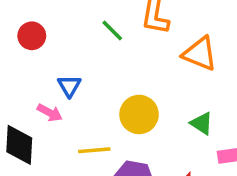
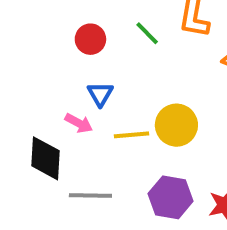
red circle: (32, 36) -> (90, 39), moved
yellow line: (94, 150) -> (131, 135), moved

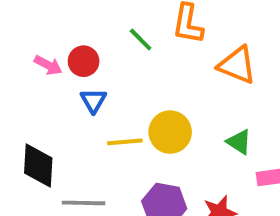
red circle: (90, 39) -> (84, 61), moved
pink arrow: (79, 123) -> (48, 65), moved

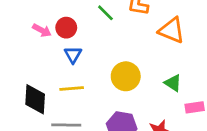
yellow line: (125, 142) -> (72, 88), moved

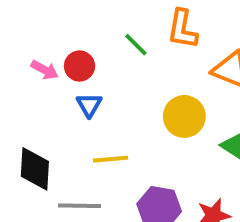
yellow circle: (126, 76) -> (184, 116), moved
yellow line: (72, 88) -> (111, 159), moved

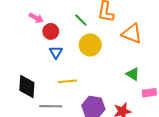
pink arrow: (45, 70) -> (36, 18), moved
yellow circle: (184, 116) -> (90, 45), moved

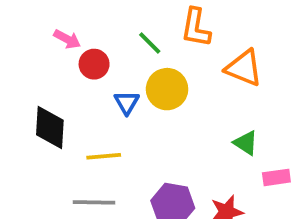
blue triangle: (56, 52) -> (127, 103), moved
yellow line: (67, 81) -> (104, 156), moved
black diamond: (27, 86) -> (50, 127), moved

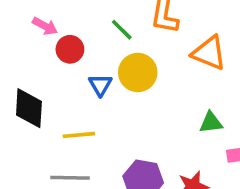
green triangle: (246, 143) -> (211, 122), turned -40

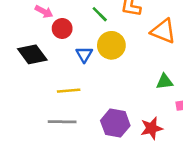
black diamond: (29, 108) -> (32, 54), moved, turned -40

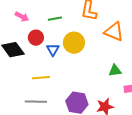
green line: (100, 14) -> (55, 19), moved, turned -56
red circle: (62, 28) -> (36, 38), moved

